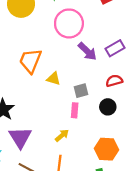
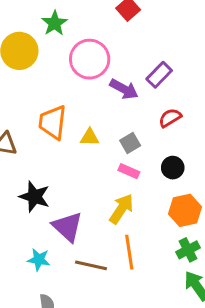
black circle: (108, 107) -> (173, 168), moved
pink rectangle: (75, 110) -> (129, 171), turned -56
yellow arrow: (62, 135) -> (121, 209), size x1.5

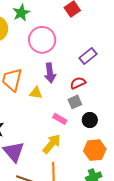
purple arrow: (124, 89) -> (50, 73), moved, turned 48
red semicircle: (170, 118) -> (78, 83), moved
gray square: (130, 143) -> (75, 102), moved

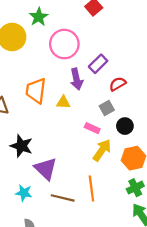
purple rectangle: (88, 56) -> (98, 64), moved
red semicircle: (78, 83) -> (118, 84), moved
yellow arrow: (52, 144) -> (102, 150), moved

